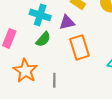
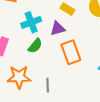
cyan cross: (40, 15) -> (31, 22), turned -36
orange star: (25, 71) -> (19, 77), turned -30

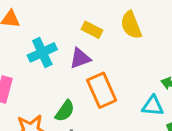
green semicircle: (35, 46) -> (65, 111), moved

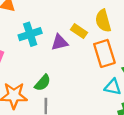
yellow rectangle: (92, 30) -> (79, 31), moved
orange rectangle: (102, 90) -> (104, 53), moved

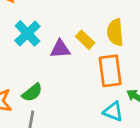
cyan cross: (30, 34) -> (27, 33), turned -35

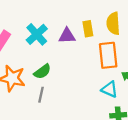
cyan cross: (27, 33) -> (37, 34), moved
yellow rectangle: (85, 40) -> (88, 29), turned 35

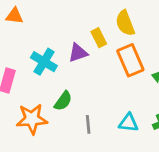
cyan triangle: (110, 89) -> (128, 123), moved
gray line: (41, 95) -> (88, 124), moved

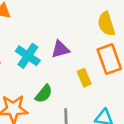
yellow rectangle: (99, 38) -> (84, 78), moved

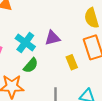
green semicircle: (44, 94) -> (31, 65), moved

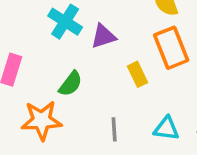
cyan cross: (25, 43) -> (65, 22), moved

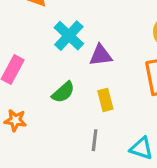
yellow rectangle: (137, 74) -> (105, 100), moved
orange star: (42, 120) -> (15, 120), moved, size x0.6

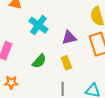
purple triangle: (101, 55) -> (69, 38), moved

